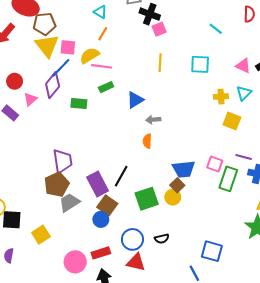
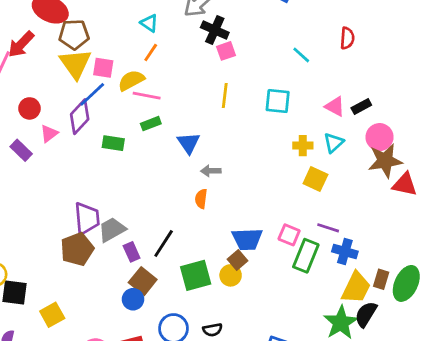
blue triangle: (135, 100) -> (189, 143), turned -36
purple rectangle: (98, 184) -> (132, 252), size x0.6
gray trapezoid: (69, 203) -> (112, 230), moved

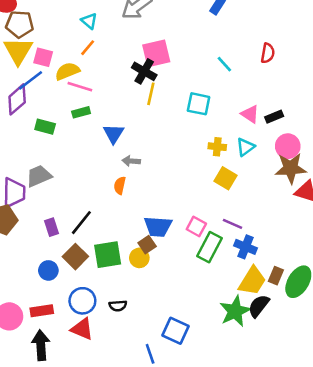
black cross: (215, 30) -> (144, 71), moved
pink square: (226, 51) -> (156, 53), size x1.6
gray trapezoid: (112, 230) -> (39, 176), moved
brown square: (143, 281) -> (75, 257), moved

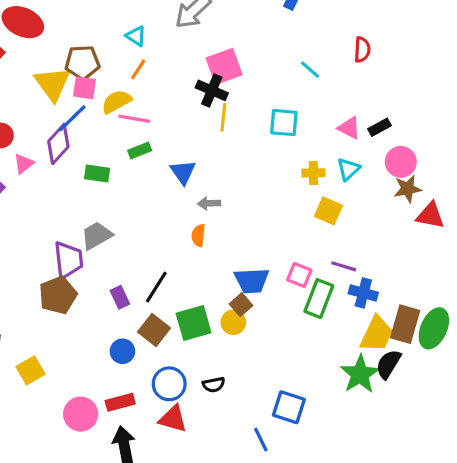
brown pentagon: (20, 24) -> (82, 62), moved
brown star: (291, 168) -> (408, 189), size x0.7
brown rectangle: (276, 276) -> (405, 324), size x1.6

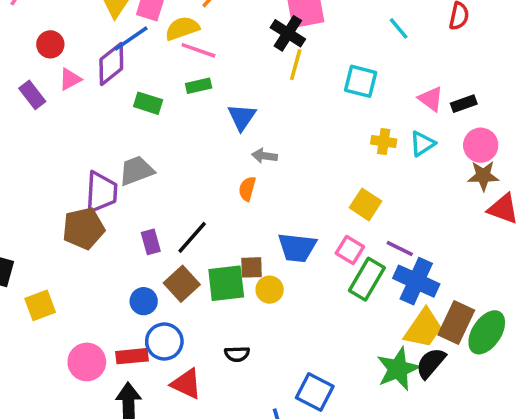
yellow square: (328, 211) -> (365, 204), moved
blue cross: (363, 293) -> (416, 281), size x1.4
brown square: (241, 305) -> (252, 267), moved, turned 30
blue circle: (169, 384) -> (164, 341), moved

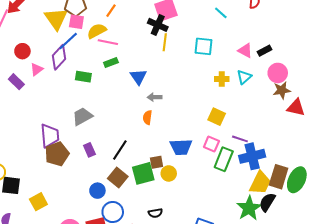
purple trapezoid: (101, 192) -> (50, 136), moved
purple rectangle: (151, 242) -> (89, 150), moved
blue cross: (416, 281) -> (252, 156), turned -30

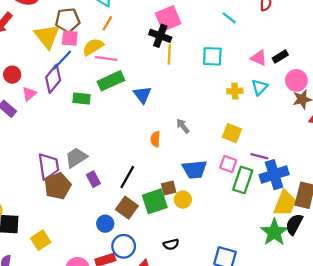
green rectangle: (111, 62) -> (111, 81), size x1.6
gray arrow: (155, 97) -> (183, 126), moved, turned 56
gray trapezoid: (82, 116) -> (76, 158), moved

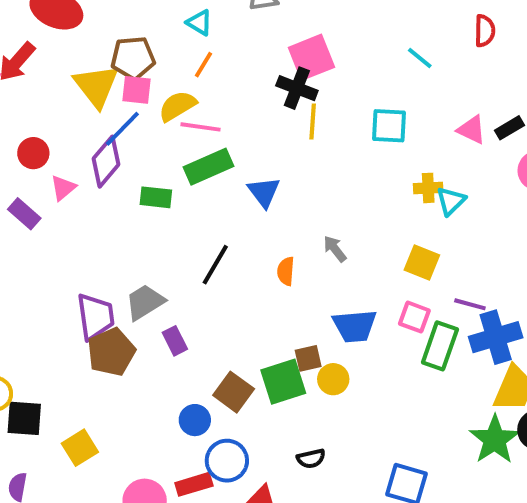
cyan triangle: (260, 87) -> (451, 201), moved
black line: (127, 177) -> (215, 265), moved

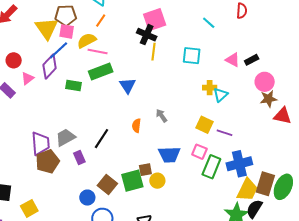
black line: (215, 265) -> (101, 139), moved
purple line: (470, 304) -> (224, 133), moved

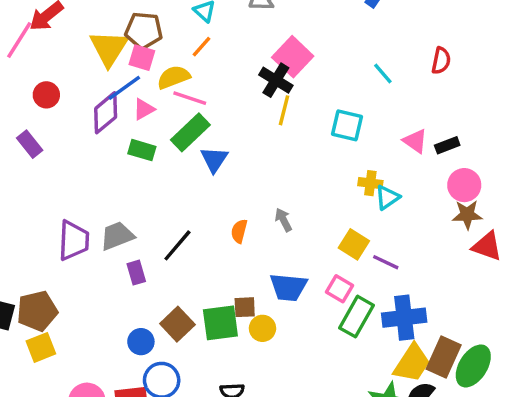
pink square: (155, 20) -> (293, 57), turned -35
green rectangle: (101, 72) -> (190, 132), turned -30
pink triangle: (28, 78) -> (144, 109), moved
blue triangle: (128, 86) -> (214, 159), moved
brown pentagon: (47, 161) -> (37, 311), moved

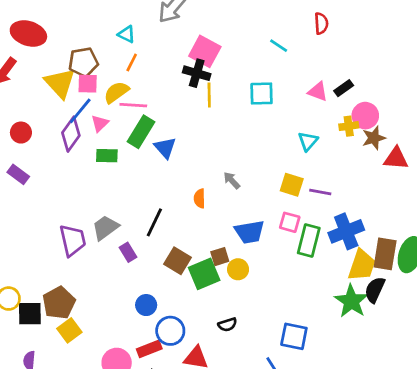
yellow cross: (370, 183) -> (349, 126), moved
brown square: (177, 324) -> (178, 261), moved

